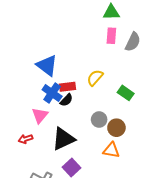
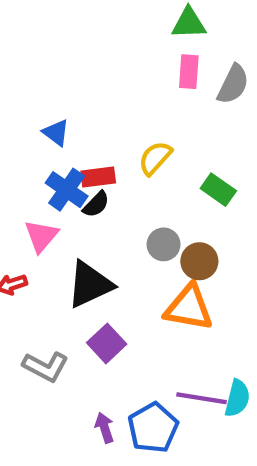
blue triangle: (47, 65) -> (56, 133), size x0.6
orange triangle: (111, 150) -> (189, 308), size x1.4

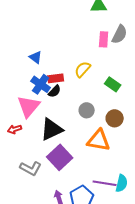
pink rectangle: (189, 72) -> (104, 39), moved
pink triangle: (41, 236) -> (29, 106), size x1.4
brown circle: (199, 261) -> (115, 118), moved
purple square: (107, 343) -> (60, 157), size x1.4

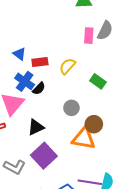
red rectangle: (56, 78) -> (40, 62), moved
brown circle: (115, 118) -> (94, 124), moved
black triangle: (52, 129) -> (36, 127), size x0.7

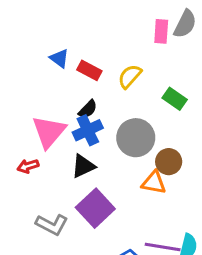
red rectangle: (40, 62) -> (89, 70), turned 35
blue cross: (25, 81) -> (88, 130), moved, turned 30
gray circle: (71, 108) -> (136, 138), size x1.6
orange triangle: (84, 138) -> (154, 183), size x0.7

